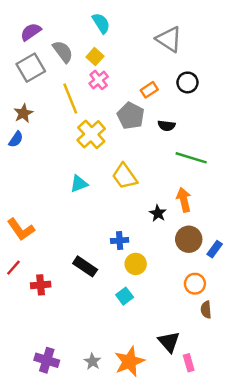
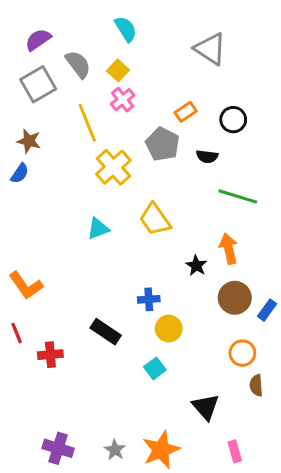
black circle: (188, 82) -> (233, 120), moved
brown star: (23, 113) -> (29, 141), turned -30
red line: (13, 268) -> (17, 333), turned -63
black triangle: (169, 342) -> (206, 407), moved

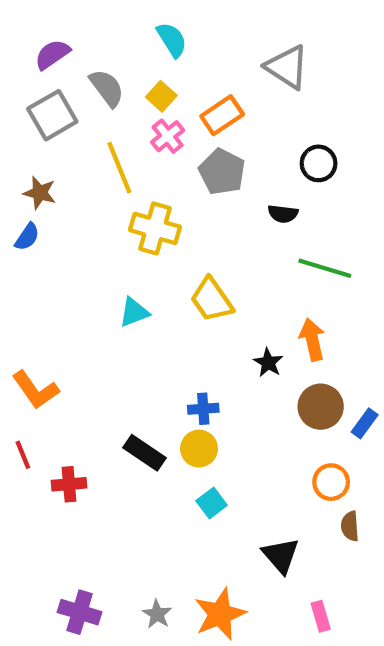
orange rectangle: (186, 112) -> (222, 115), moved, size x1.4
gray pentagon: (163, 144) -> (222, 172), moved
yellow cross: (113, 167) -> (155, 228), turned -32
yellow circle: (169, 328) -> (199, 449), moved

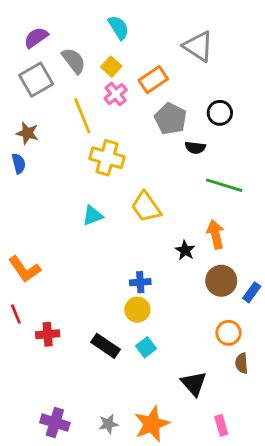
gray pentagon: (222, 172) -> (171, 119), moved
blue semicircle: (27, 237) -> (19, 164), turned -48
black rectangle: (145, 453) -> (106, 346), moved
gray star: (157, 614) -> (108, 424), turned 30

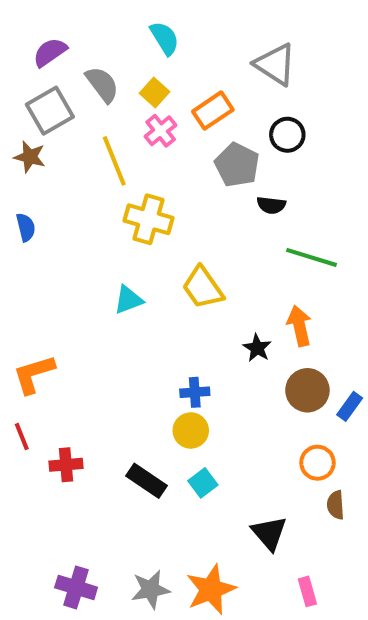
black circle: (220, 113) -> (287, 135), moved
brown star: (27, 133) -> (30, 157), moved
orange L-shape: (24, 269) -> (34, 374), turned 108
gray star: (108, 424) -> (150, 589), size x1.4

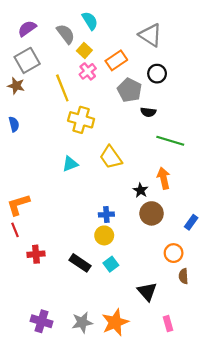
gray semicircle: (102, 84) -> (66, 34), moved
brown circle: (307, 390) -> (152, 213), moved
red line: (22, 437) -> (15, 230), moved

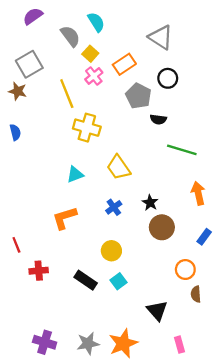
purple semicircle: (27, 28) -> (33, 16), moved
orange arrow: (164, 178) -> (198, 193), moved
orange L-shape: (18, 205) -> (65, 218), moved
blue cross: (106, 215) -> (114, 207), moved, turned -32

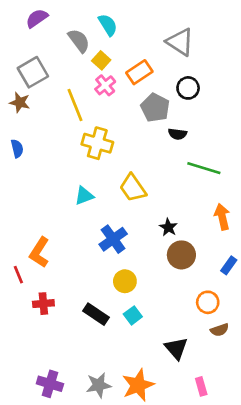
blue cross: (114, 207) -> (113, 239), moved, size x1.5
orange L-shape: (65, 218) -> (39, 252), moved, turned -40
brown semicircle: (196, 294) -> (220, 330), turned -105

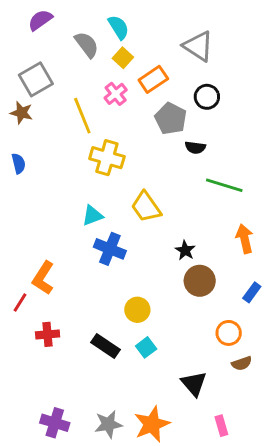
yellow square: (101, 60) -> (123, 58), moved
blue cross: (113, 239) -> (110, 249), moved, turned -32
red line: (18, 275) -> (20, 303), turned 54

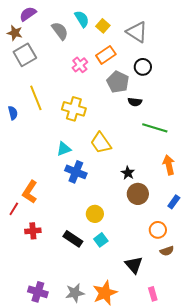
yellow square: (123, 58) -> (103, 26), moved
brown star: (21, 113) -> (15, 33), moved
yellow line: (82, 116) -> (36, 98), moved

